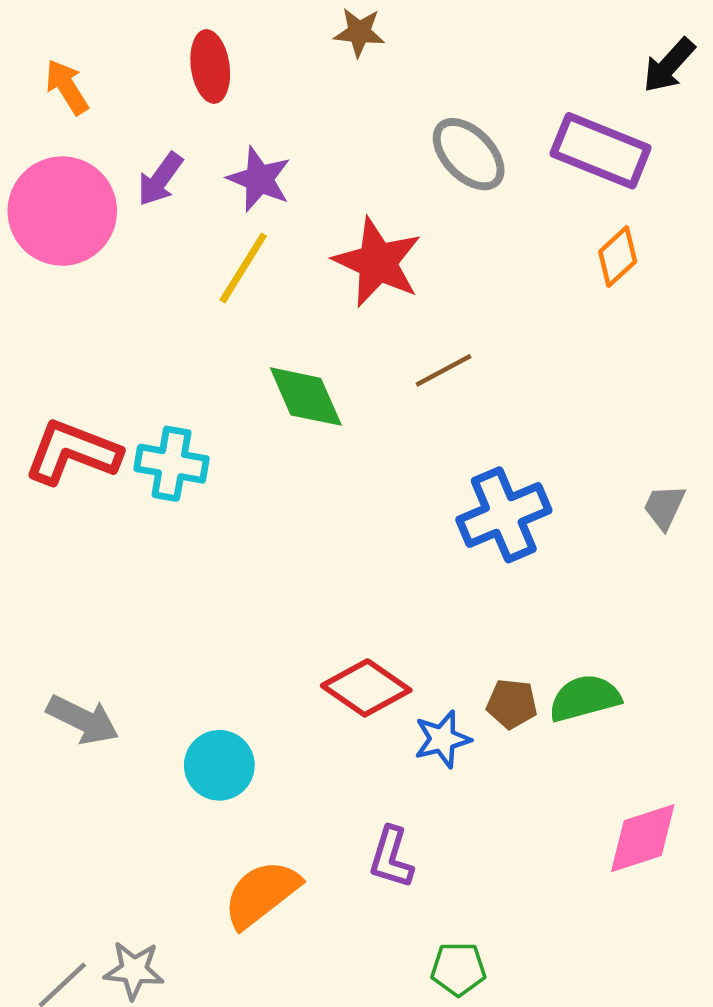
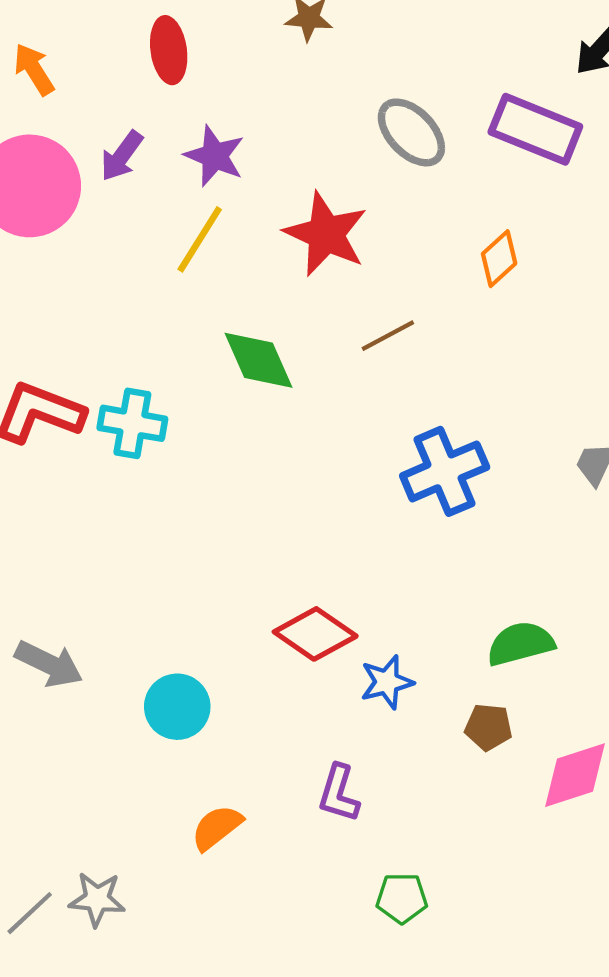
orange diamond: (618, 257) -> (499, 259), moved
brown pentagon: (512, 704) -> (488, 727), moved
orange semicircle: (261, 894) -> (217, 828), size x0.7

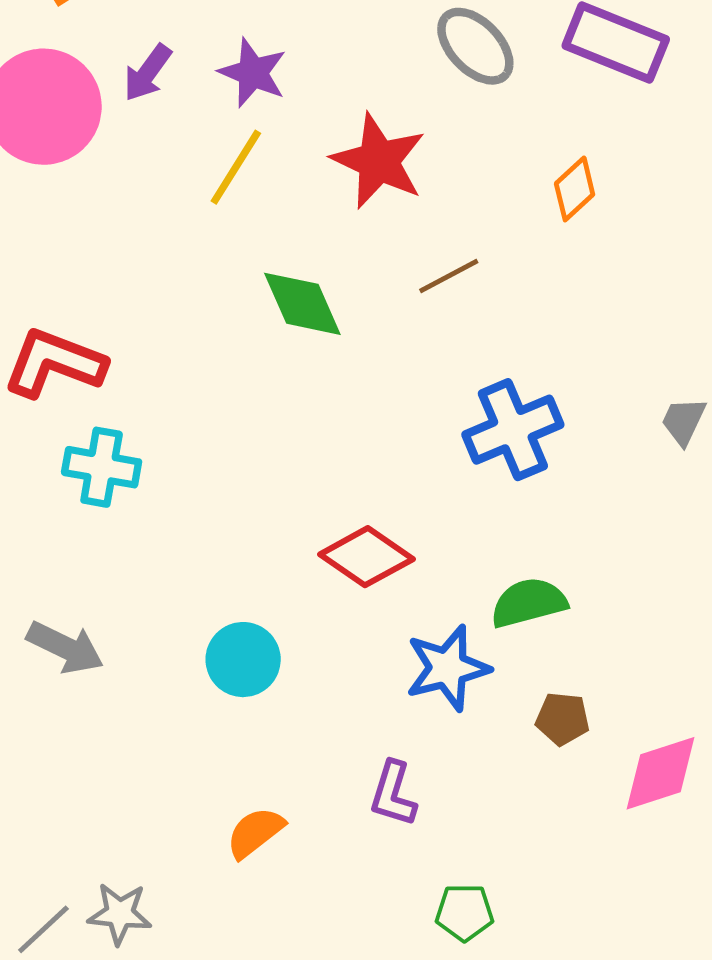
cyan cross: (132, 423) -> (102, 467), moved
red diamond: (315, 634) -> (366, 557), moved
green semicircle: (520, 644) -> (529, 603), moved
blue star: (387, 682) -> (448, 668), size x1.4
cyan circle: (177, 707) -> (243, 660), moved

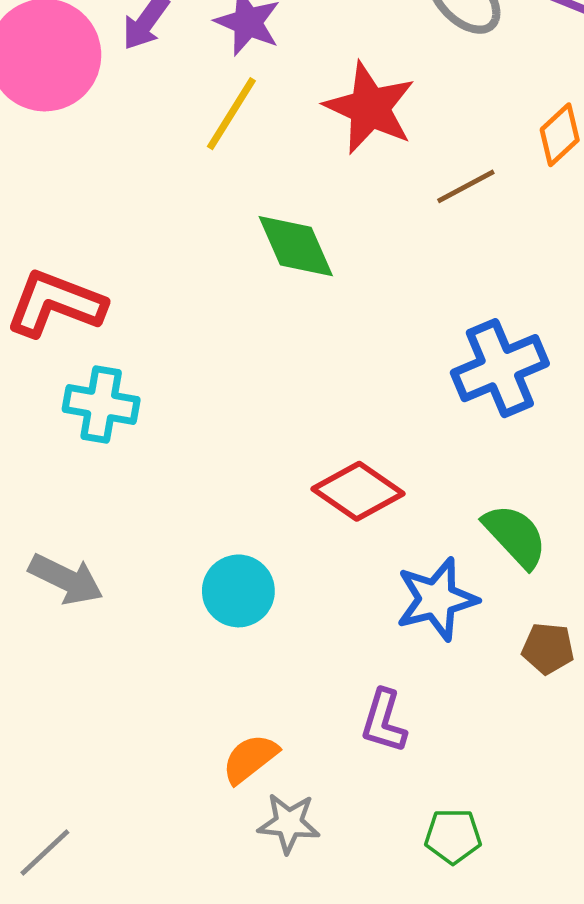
brown line: (449, 276) -> (466, 186), moved
green semicircle: (529, 603) -> (515, 536), turned 62
gray star: (120, 914) -> (289, 823), moved

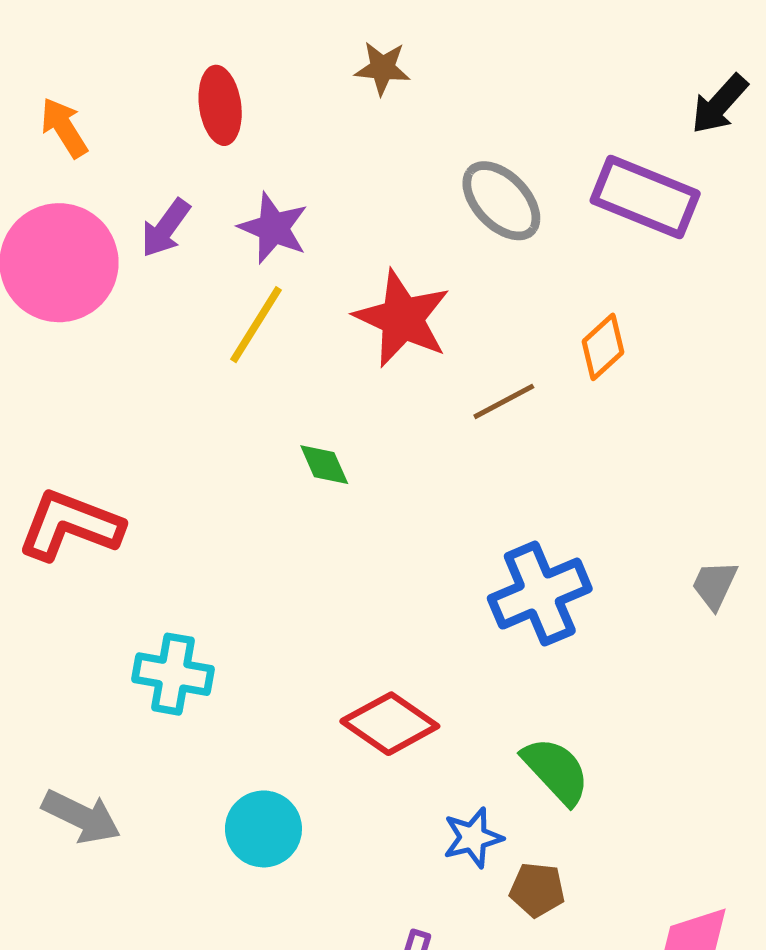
green diamond: (296, 246) -> (324, 465), size x0.6
cyan cross: (101, 404) -> (173, 674), moved
blue star: (437, 599) -> (473, 838), size x0.7
brown pentagon: (548, 648) -> (537, 890), moved

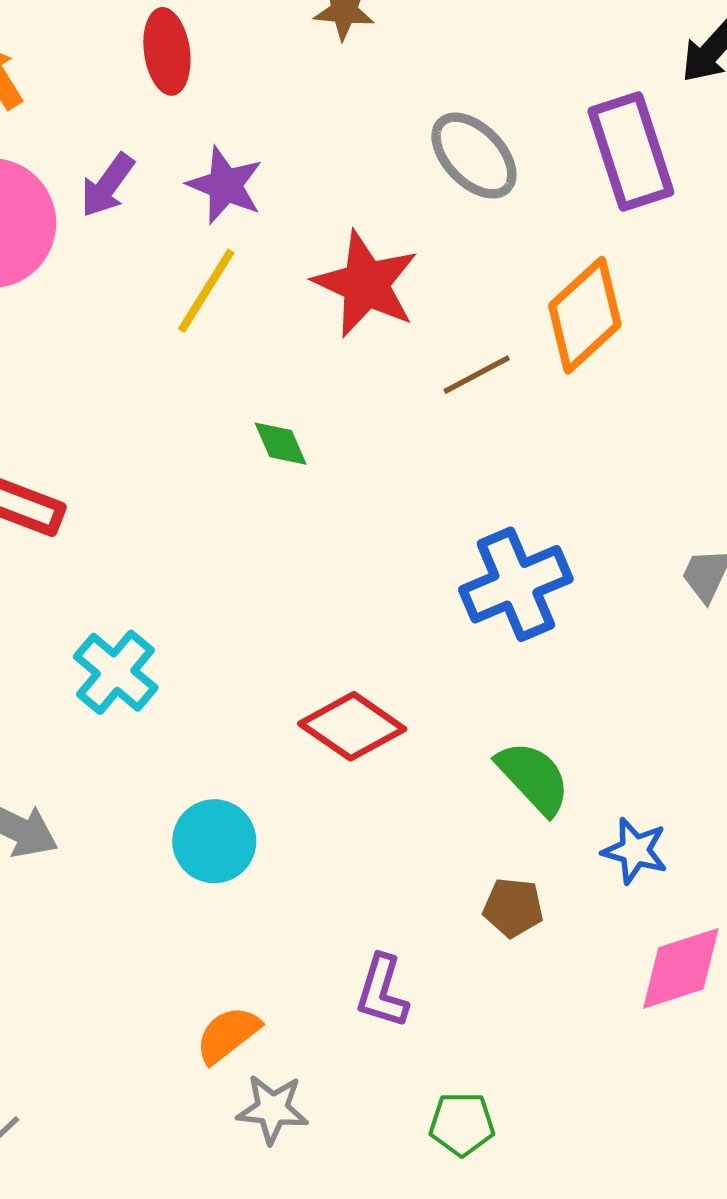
purple rectangle: (645, 197) -> (631, 151), turned 50
orange diamond: (603, 347) -> (585, 315), size x1.6
cyan cross: (173, 674) -> (116, 672), turned 30
blue star: (473, 838) -> (635, 851), moved, turned 30

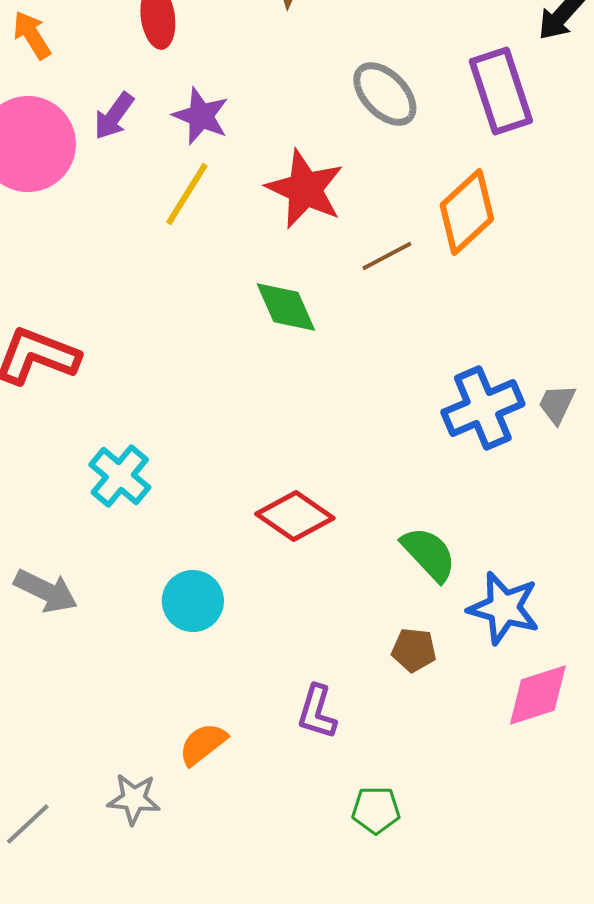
green diamond: (281, 444) -> (286, 307), moved, size x1.5
blue cross: (516, 584) -> (483, 408), moved
blue star: (635, 851) -> (504, 608), size x1.5
gray star: (272, 1109) -> (134, 799), moved

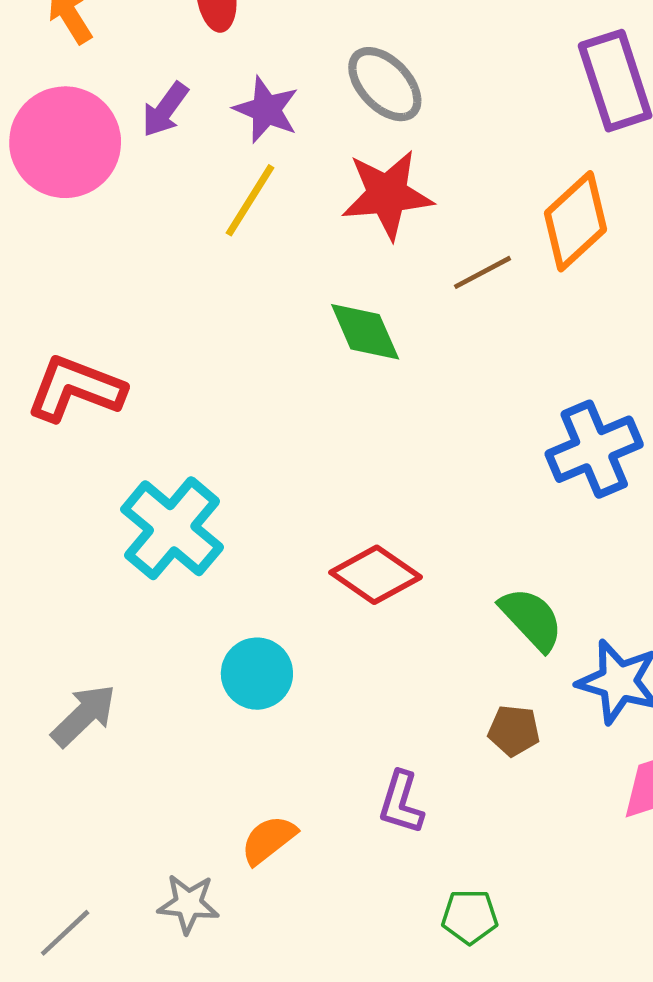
gray ellipse: (385, 94) -> (385, 84), moved
red star: (305, 189) -> (387, 195), turned -30
cyan cross: (120, 476) -> (172, 528), size x1.4
gray arrow: (46, 591) -> (84, 715), moved, turned -70

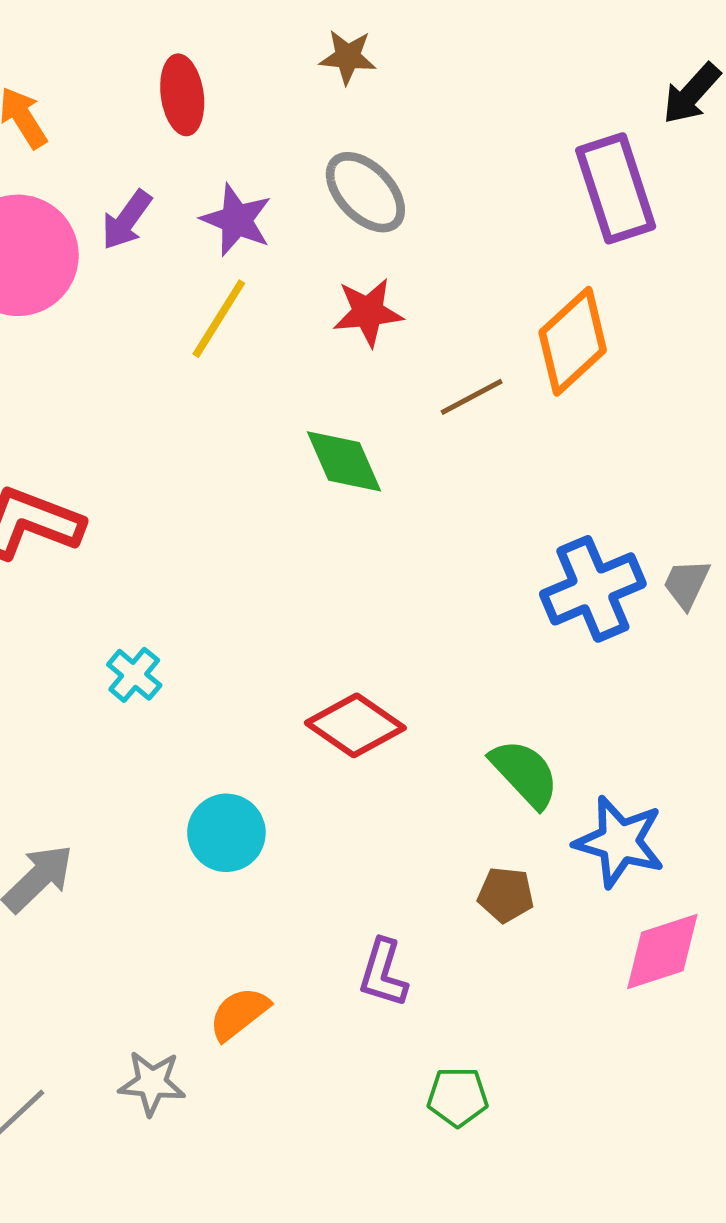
red star: (387, 195) -> (368, 312), size x0.7
cyan cross: (172, 528) -> (134, 675), size x0.5

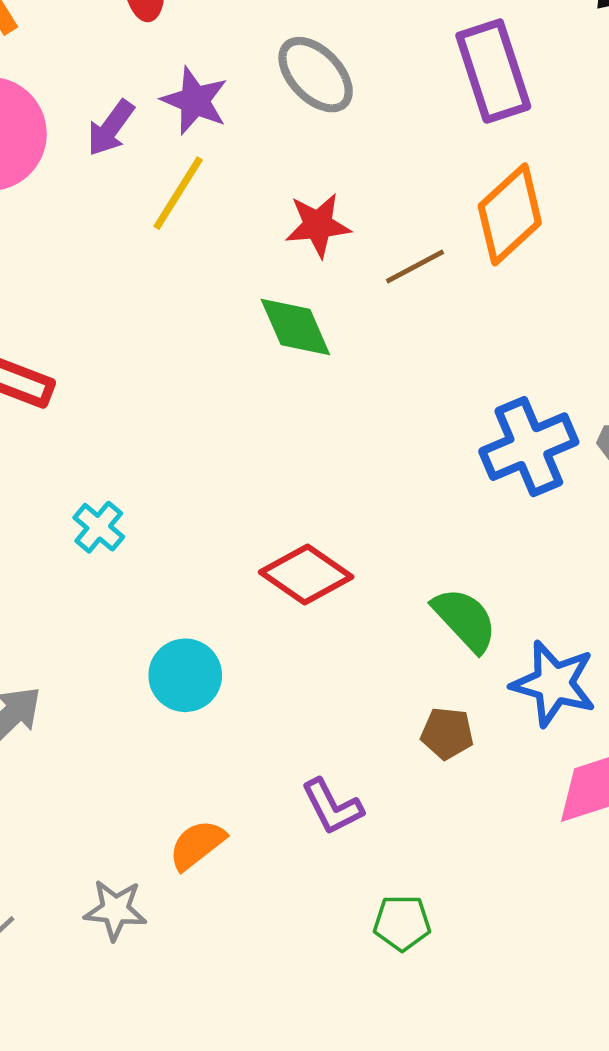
purple rectangle: (616, 188) -> (493, 71), moved
purple arrow: (127, 220) -> (111, 128), moved
red star: (368, 312) -> (318, 225), moved
purple L-shape: (383, 973) -> (332, 807), turned -44

